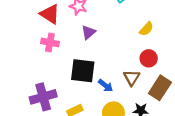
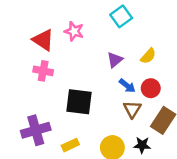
purple triangle: (88, 32) -> (115, 60), moved
blue arrow: (106, 86) -> (127, 86), moved

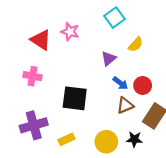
yellow semicircle: (148, 56) -> (136, 45), moved
pink cross: (43, 71) -> (33, 76), moved
brown triangle: (132, 109) -> (125, 105), turned 36

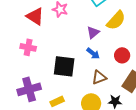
yellow semicircle: (136, 45) -> (116, 20), size x1.5
blue arrow: (120, 83) -> (93, 53), moved
brown triangle: (125, 105) -> (99, 77), moved

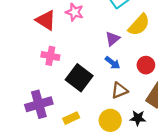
pink cross: (28, 47) -> (50, 56), moved
black square: (64, 66) -> (79, 78), turned 30

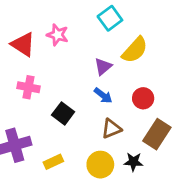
black square: (79, 78) -> (63, 113), size x0.7

